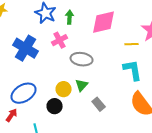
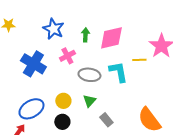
green arrow: (70, 17) -> (85, 35), moved
cyan L-shape: (133, 70) -> (118, 72), moved
yellow circle: (64, 89) -> (63, 101), moved

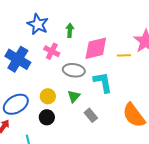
pink diamond: (111, 38) -> (96, 48), moved
pink cross: (67, 56) -> (52, 51), turned -35
cyan L-shape: (118, 72) -> (103, 82), moved

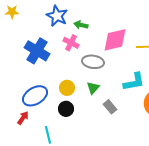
green arrow: (70, 30) -> (81, 25), moved, turned -80
cyan L-shape: (103, 82) -> (134, 82), moved, turned 90

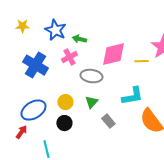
yellow star: (12, 12) -> (22, 26), moved
pink cross: (71, 43) -> (69, 57), turned 35

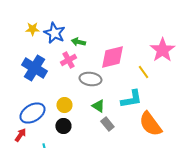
yellow star: (22, 26) -> (32, 29), moved
yellow line: (141, 61) -> (143, 72), moved, turned 56
green triangle: (91, 102) -> (98, 106), moved, turned -40

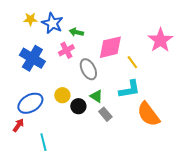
yellow line: (143, 72) -> (132, 62), moved
gray ellipse: (90, 79) -> (88, 69), turned 55
black circle: (63, 126) -> (78, 106), moved

